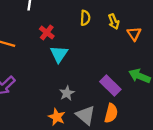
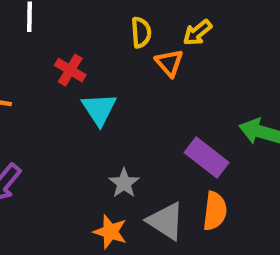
yellow arrow: (114, 22) -> (197, 33), turned 80
orange triangle: (134, 34) -> (169, 63), moved

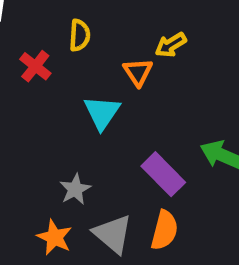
yellow semicircle: (141, 32) -> (80, 35), moved
cyan triangle: (99, 109) -> (102, 113), moved

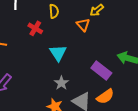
cyan triangle: (102, 113) -> (58, 53), moved
orange semicircle: (164, 230) -> (105, 96), turned 48

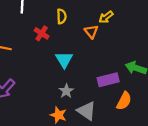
purple rectangle: (101, 71) -> (108, 80), turned -54
orange semicircle: (105, 96) -> (124, 101), moved, turned -30

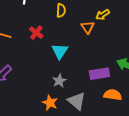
red cross: (42, 33) -> (36, 33), moved
orange semicircle: (124, 101) -> (113, 95), turned -114

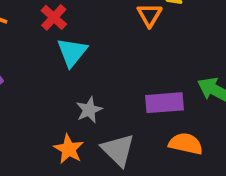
cyan triangle: (60, 51) -> (72, 52), moved

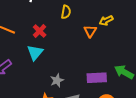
cyan triangle: (72, 52) -> (35, 53), moved

